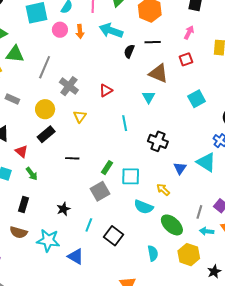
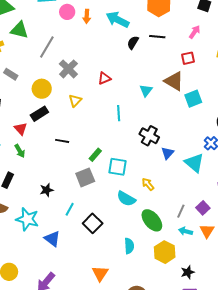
brown triangle: (158, 73) -> (174, 81), moved
red triangle: (21, 151) -> (21, 129), moved
blue triangle: (180, 168) -> (168, 153), moved

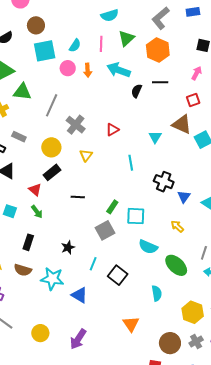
yellow arrow: (148, 184) -> (177, 226), moved
yellow hexagon: (165, 252) -> (193, 312), moved

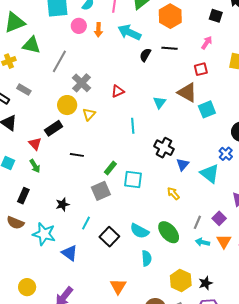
yellow circle: (51, 147) -> (67, 105), moved
cyan semicircle: (148, 247) -> (139, 231), moved

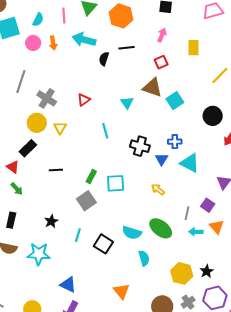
blue cross: (226, 154) -> (175, 142), moved, turned -32
blue triangle: (70, 253) -> (68, 285), moved

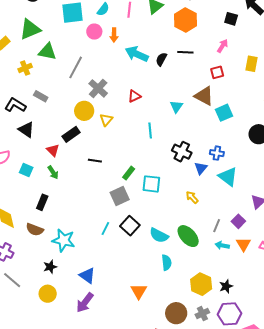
cyan arrow: (84, 40) -> (137, 54), moved
black star: (51, 221) -> (50, 267), moved
black square: (103, 244) -> (130, 226), moved

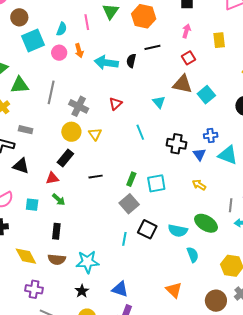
red triangle: (53, 150) -> (52, 178), turned -40

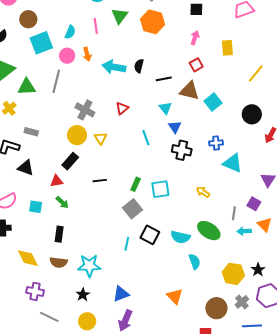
black line: (152, 47) -> (164, 79), moved
gray line: (51, 92) -> (56, 81), moved
blue triangle: (199, 154) -> (175, 127), moved
blue triangle: (120, 289) -> (121, 294), turned -42

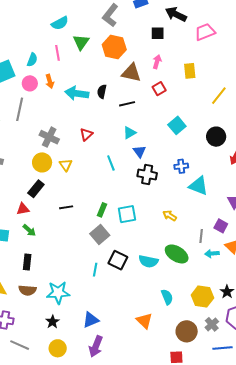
brown triangle: (189, 91) -> (131, 73), moved
cyan triangle: (165, 108) -> (130, 133), turned 40
cyan semicircle: (195, 262) -> (167, 297), moved

